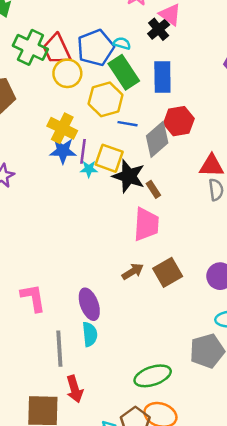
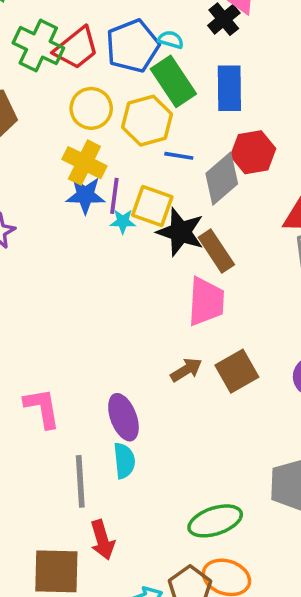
red trapezoid: (57, 49) -> (76, 48), turned -104
yellow circle: (67, 73) -> (91, 108), moved
brown rectangle: (153, 189) -> (216, 251), size x1.6

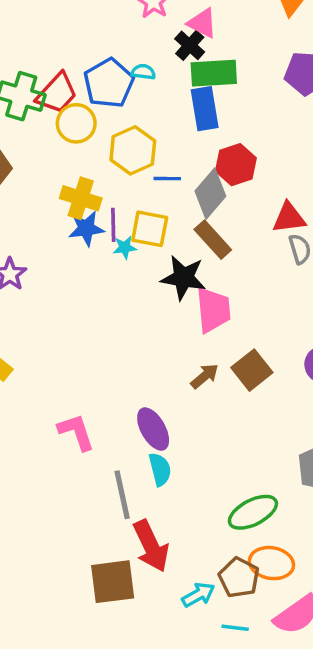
green rectangle: (173, 81) -> (214, 73), moved, turned -51
yellow circle: (91, 108) -> (76, 123), moved
black star: (181, 232) -> (183, 278), moved
brown rectangle: (216, 251) -> (213, 240), moved
red arrow: (102, 540) -> (151, 546), size x1.4

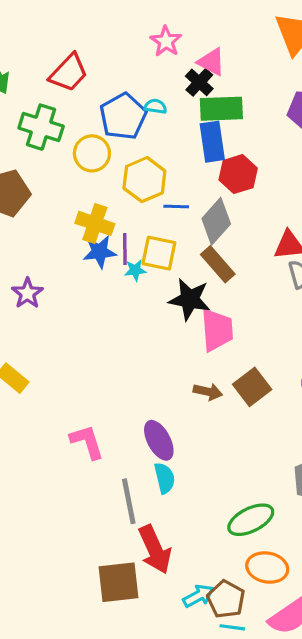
red trapezoid: (57, 93) -> (69, 73), moved
red hexagon: (236, 165) -> (238, 174), moved
brown arrow: (205, 376) -> (208, 392), turned 52
brown pentagon: (239, 578) -> (226, 599), moved

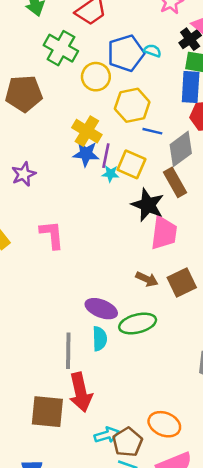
purple ellipse: (159, 440) -> (101, 309), turned -52
pink L-shape: (87, 442) -> (52, 235), moved
green ellipse: (251, 520) -> (138, 323), moved

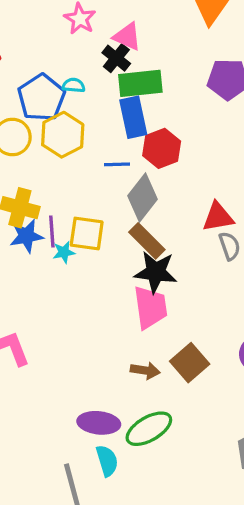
yellow hexagon: (132, 105) -> (63, 135), moved
blue line: (152, 131) -> (117, 164), moved
black star: (148, 205) -> (156, 272), moved

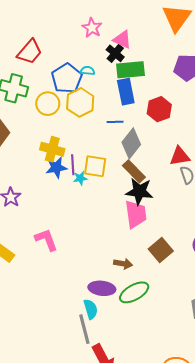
red hexagon: (162, 148) -> (159, 109), moved
brown arrow: (145, 370) -> (123, 264), moved
cyan semicircle: (107, 461) -> (91, 309), moved

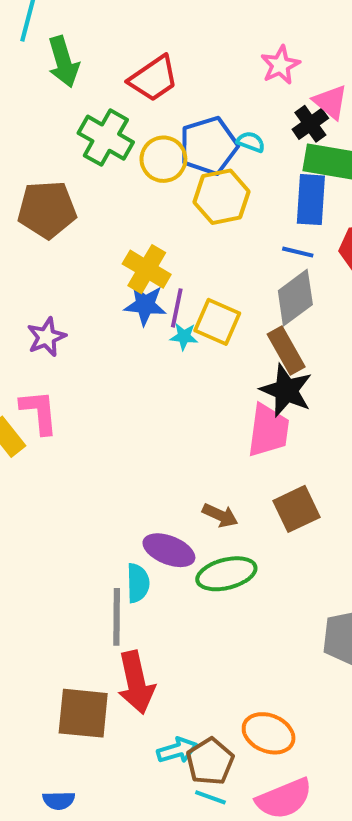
yellow circle: (48, 104) -> (163, 159), moved
blue line: (115, 122) -> (298, 252), moved
pink L-shape: (46, 240) -> (39, 412), moved

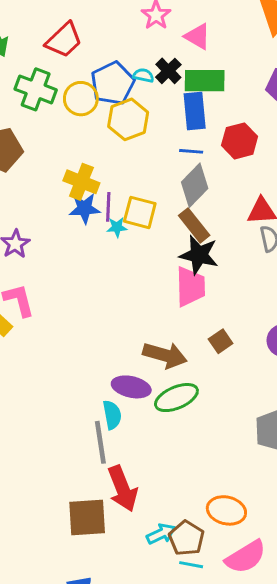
black cross: (310, 124) -> (168, 71), moved
brown square: (297, 509) -> (221, 341), size x0.7
brown arrow: (220, 515) -> (165, 355), size x1.6

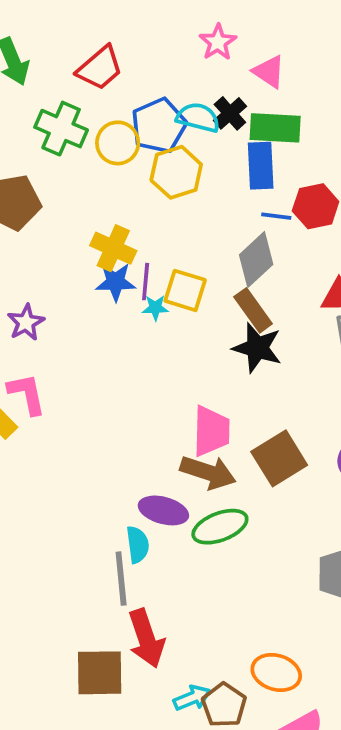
cyan semicircle: (143, 75) -> (198, 118), size x1.6
blue line: (191, 151) -> (276, 216), moved
pink trapezoid: (190, 287) -> (211, 431), moved
brown square: (221, 341) -> (279, 458), size x1.8

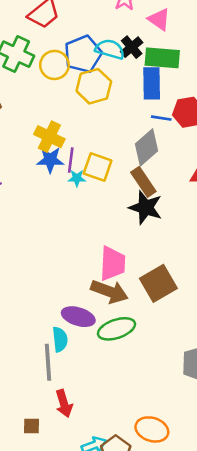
red arrow: (146, 638) -> (64, 404), size x0.7
brown square: (100, 673) -> (31, 426), size x0.5

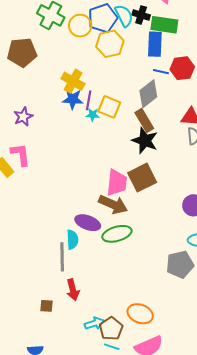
black cross: (132, 47) -> (141, 15), turned -36
cyan semicircle: (110, 49) -> (124, 16), turned 45
brown square: (158, 283) -> (142, 178), moved

